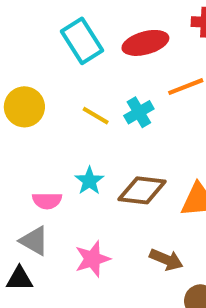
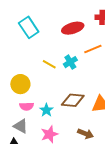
cyan rectangle: (82, 41) -> (29, 27), moved
yellow circle: (24, 107) -> (20, 84), moved
cyan star: (89, 181) -> (46, 110), moved

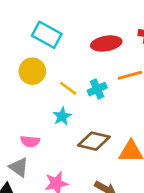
cyan rectangle: (29, 27) -> (47, 35), turned -35
yellow circle: (20, 84) -> (32, 71), moved
cyan star: (46, 110) -> (62, 116), moved

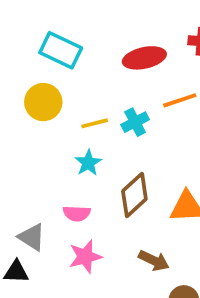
yellow line: (68, 88) -> (95, 123), turned -48
pink semicircle: (30, 141) -> (77, 213), moved
brown diamond: (94, 141) -> (134, 195), turned -52

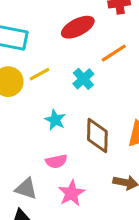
yellow line: (95, 123) -> (40, 74), moved
brown diamond: (134, 195) -> (97, 136), turned -32

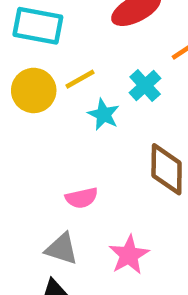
cyan star: (55, 120) -> (104, 114), moved
pink semicircle: (56, 161) -> (82, 198), moved

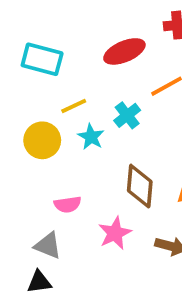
yellow circle: (34, 90) -> (42, 140), moved
pink star: (129, 255) -> (115, 233), moved

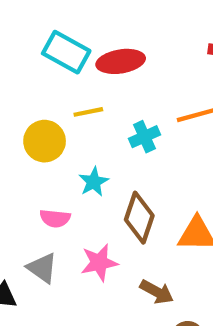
red ellipse: (124, 51) -> (121, 61), moved
cyan star: (91, 137) -> (94, 182), moved
gray triangle: (48, 245) -> (42, 268), moved

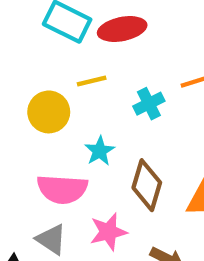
pink semicircle: (55, 218) -> (62, 189), size x1.6

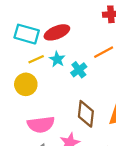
yellow line: (92, 81) -> (36, 59), moved
cyan star: (100, 151) -> (57, 59), moved

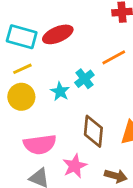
yellow line: (36, 59) -> (22, 69), moved
cyan star: (57, 59) -> (60, 92), moved

